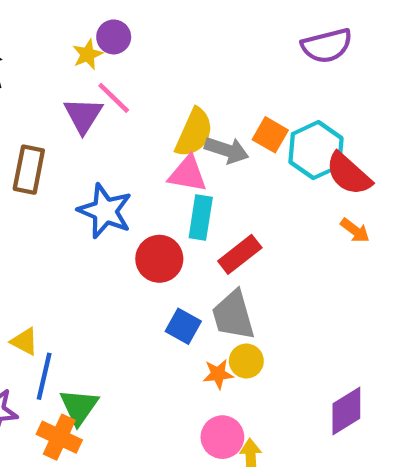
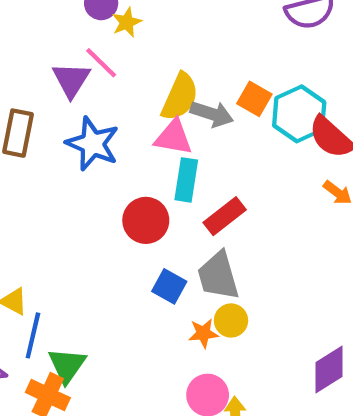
yellow star: (88, 54) -> (127, 22), moved
blue star: (105, 211) -> (93, 144), moved

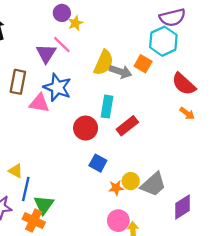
cyan hexagon: (299, 114) -> (163, 41), moved
pink triangle: (173, 137) -> (39, 103), moved
gray trapezoid: (218, 276) -> (153, 184), moved, turned -116

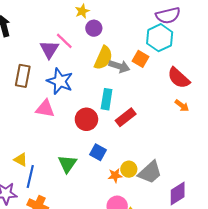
purple circle: (62, 13) -> (94, 28), moved
yellow star: (75, 23) -> (82, 11), moved
pink triangle: (39, 103) -> (45, 109), moved
green triangle: (44, 205) -> (67, 164), moved

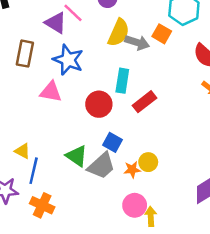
purple triangle: (49, 49) -> (56, 23), turned -30
green triangle: (67, 164) -> (77, 156), turned -30
gray trapezoid: (150, 172) -> (101, 166), moved

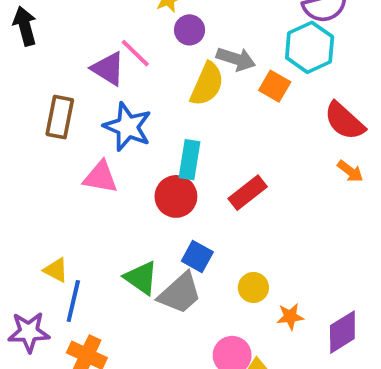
gray arrow: (137, 42) -> (236, 59), moved
cyan rectangle: (122, 81) -> (190, 160), moved
orange star: (132, 170) -> (290, 317), moved

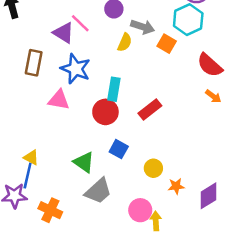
yellow semicircle: (207, 84) -> (125, 42), size x0.7
gray trapezoid: (180, 293) -> (98, 191), moved
blue line: (73, 301) -> (28, 175), moved

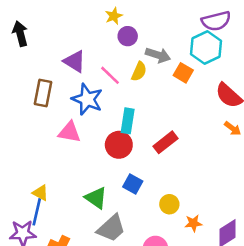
pink line: (80, 23) -> (110, 75), moved

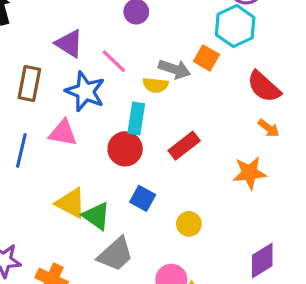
gray arrow: (158, 55) -> (175, 69), moved
yellow semicircle: (139, 72) -> (155, 85), moved, turned 72
yellow triangle: (40, 193) -> (71, 203), moved, size x1.5
blue line: (37, 212) -> (21, 150), moved
orange star: (193, 223) -> (250, 173), moved, size x1.5

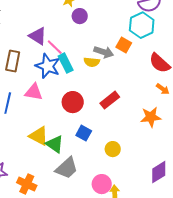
pink line: (114, 61) -> (55, 47), moved
cyan rectangle: (136, 119) -> (66, 63), moved, turned -36

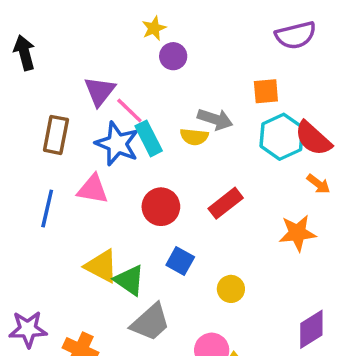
cyan hexagon: (142, 25) -> (282, 137), moved
purple triangle: (38, 36) -> (100, 91), turned 36
orange square: (124, 45) -> (266, 91), moved, turned -35

